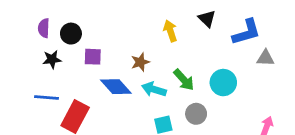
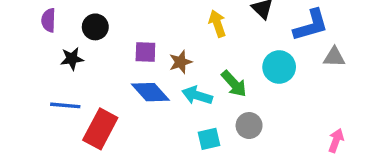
purple semicircle: (44, 28) -> (48, 20), moved
purple square: (93, 57) -> (145, 52), moved
cyan circle: (223, 83) -> (279, 67), moved

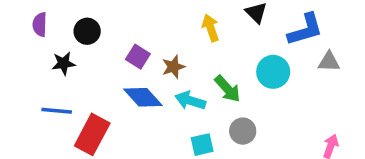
purple square: (145, 52) -> (138, 57), turned 30

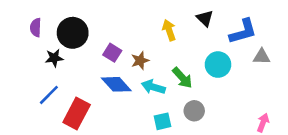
black circle: (87, 31) -> (73, 33), size x1.5
blue line: (57, 111) -> (49, 95), turned -50

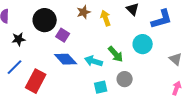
black circle: (73, 33) -> (45, 20), moved
gray triangle: (262, 57) -> (176, 59), moved, turned 40
brown star: (140, 61) -> (84, 12), moved

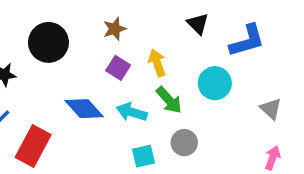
yellow arrow: (106, 18) -> (157, 63), moved
purple square: (63, 35) -> (118, 68), moved

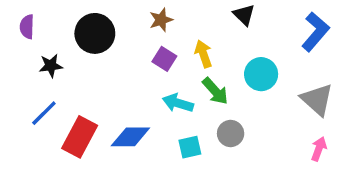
blue L-shape: (247, 41) -> (315, 32), moved, turned -33
blue diamond: (84, 109) -> (130, 137), moved, turned -48
gray triangle: (271, 109) -> (317, 100), size x1.5

